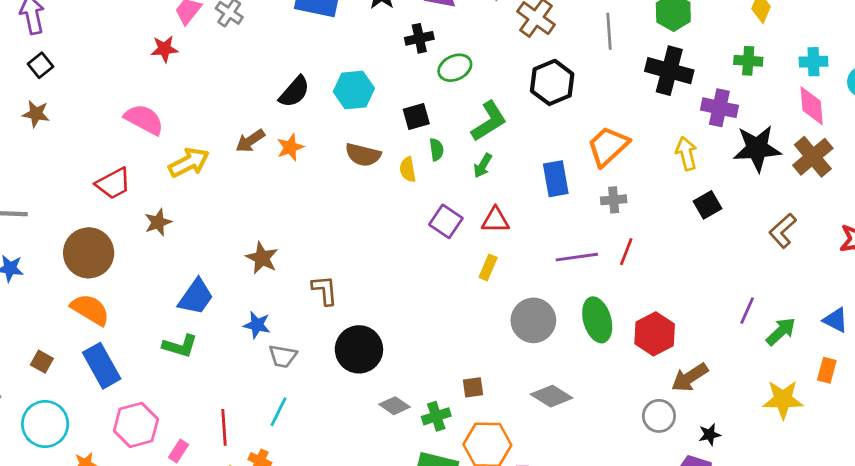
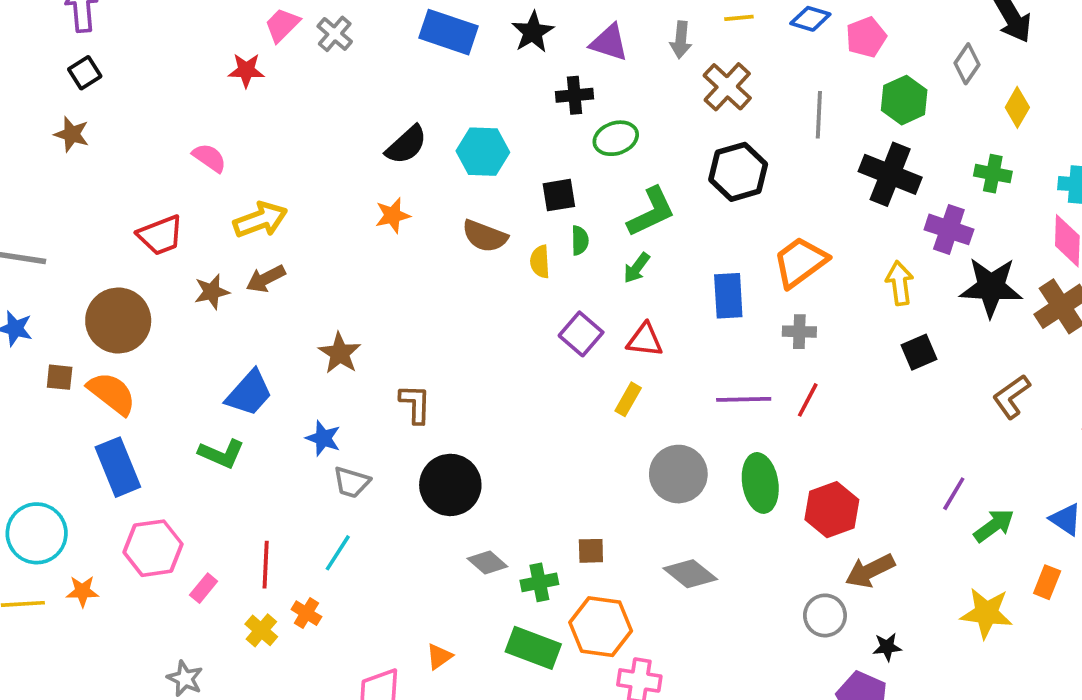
pink semicircle: (144, 119) -> (209, 158), size x0.7
brown arrow: (250, 141) -> (266, 279), moved
brown square: (42, 362) -> (60, 377), moved, turned -30

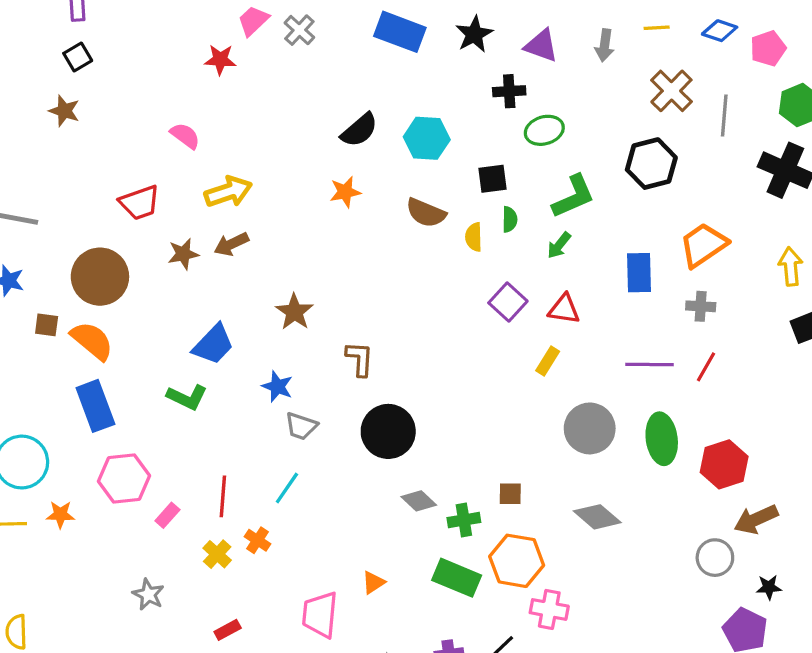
brown cross: (727, 87) -> (671, 91), moved

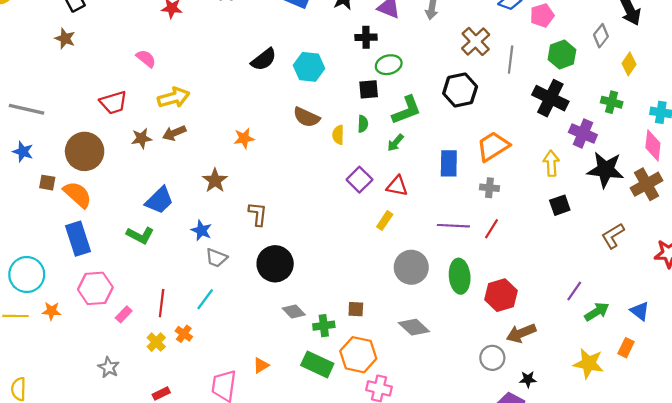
black square: (492, 179) -> (369, 89), moved
orange star: (345, 192) -> (244, 138), moved

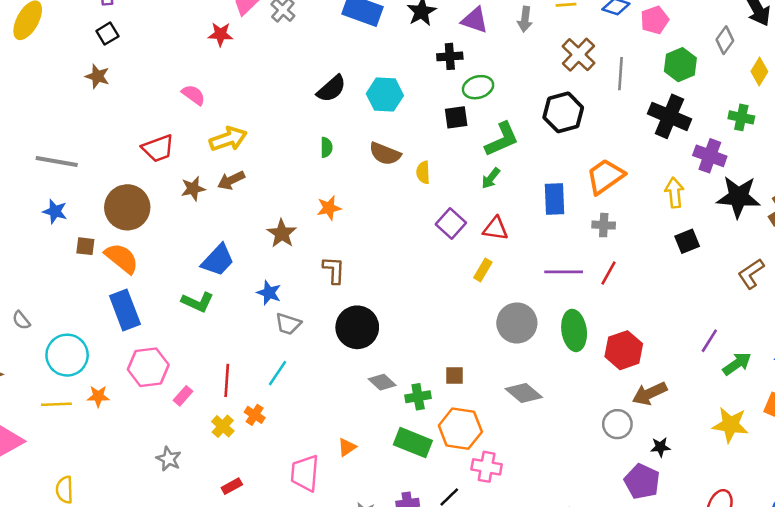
green semicircle: (363, 124) -> (326, 147), moved
orange star: (244, 138) -> (329, 208), moved

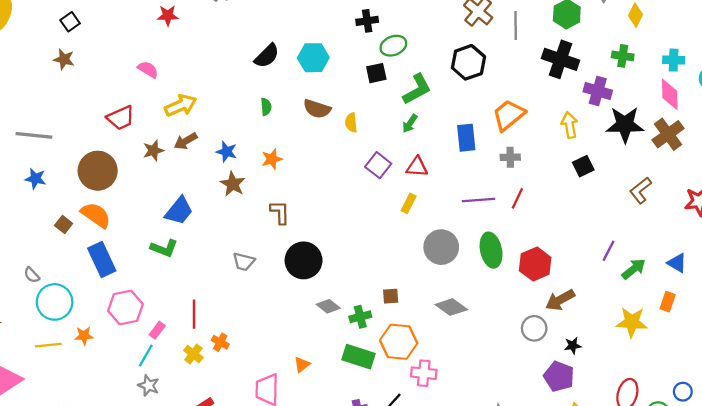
brown square: (85, 246) -> (64, 225), moved, turned 35
blue star: (269, 293) -> (227, 152), moved
gray semicircle: (21, 320) -> (32, 275), moved
cyan line: (277, 373) -> (146, 355), moved

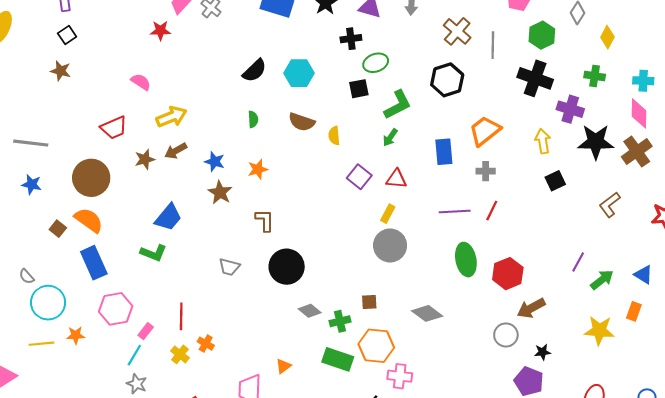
gray circle: (441, 247) -> (390, 245), moved

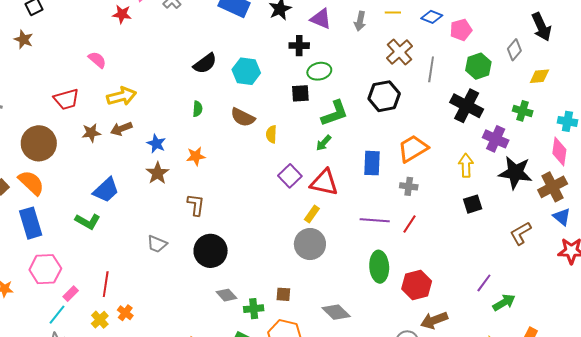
yellow diamond: (607, 37) -> (539, 76), turned 50
red triangle: (396, 179) -> (324, 183), size x1.4
blue triangle: (643, 275) -> (562, 217), moved

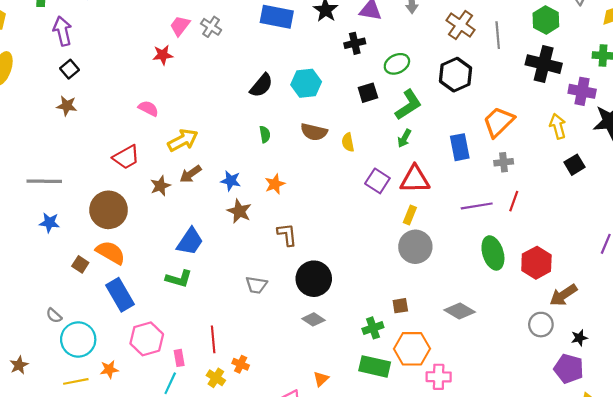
green ellipse: (319, 71) -> (397, 64), moved
pink rectangle: (71, 294) -> (179, 358), turned -42
gray diamond: (226, 295) -> (313, 319), moved

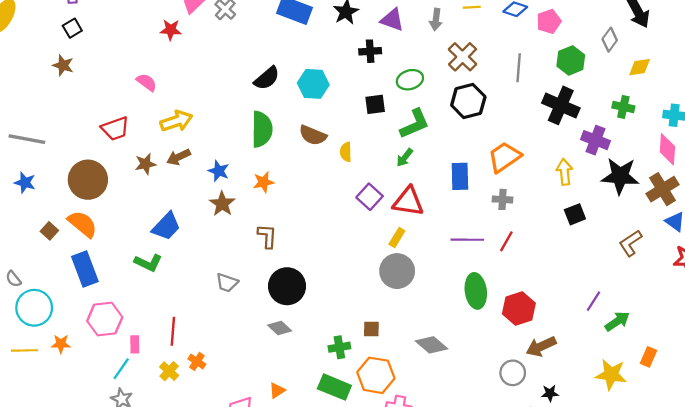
brown cross: (461, 25) -> (463, 57), moved
green semicircle: (265, 134) -> (262, 129), size x2.0

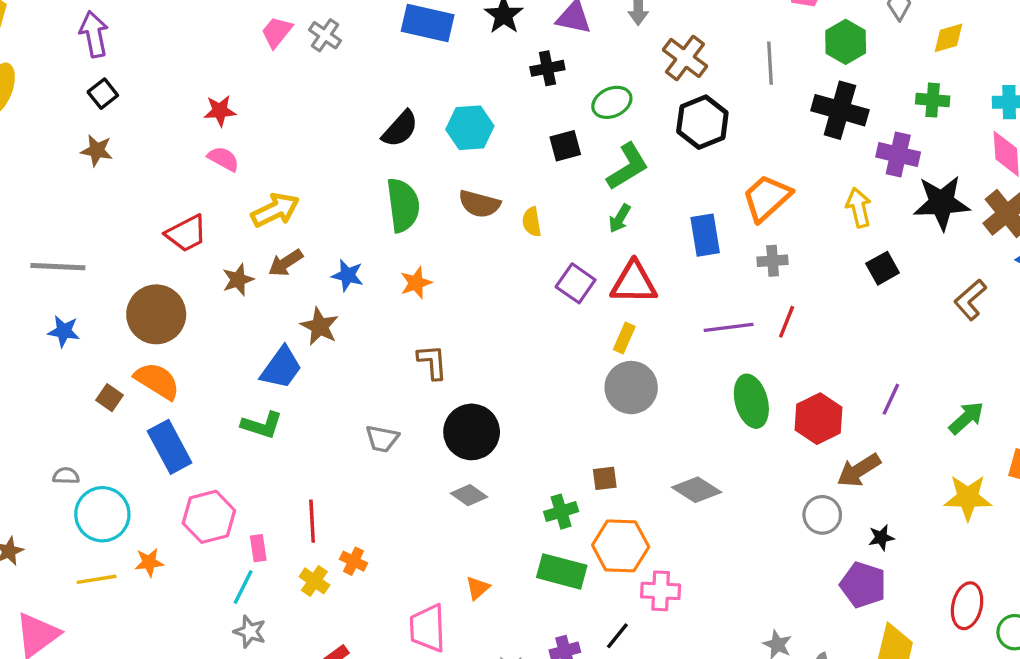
red star: (171, 30) -> (220, 111), moved
brown star: (222, 204) -> (320, 326), moved
gray semicircle: (13, 279) -> (66, 476), turned 138
purple line: (593, 301) -> (891, 399), moved

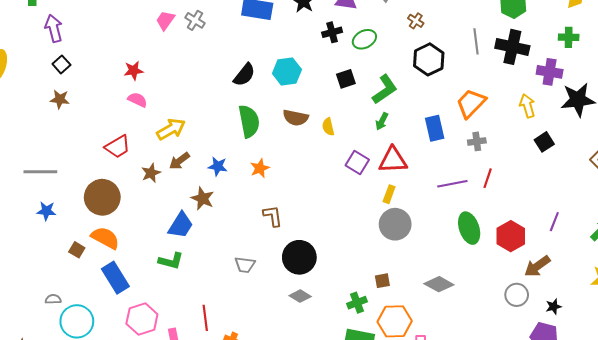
brown cross: (685, 58) -> (416, 21), size x0.6
gray line: (770, 63) -> (476, 41), moved
green ellipse: (612, 102) -> (364, 39), moved

